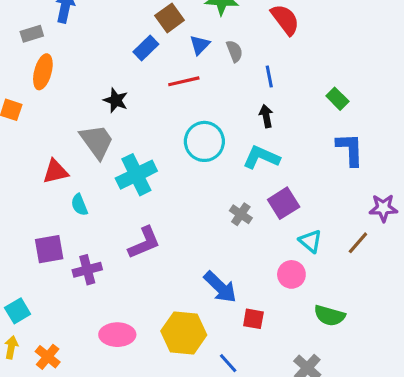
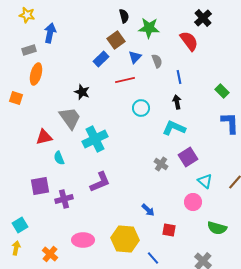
cyan circle: (204, 141) -> (141, 108), moved, size x0.7
blue arrow: (220, 287) -> (148, 210), size x0.6
orange cross: (48, 357) -> (50, 254), moved

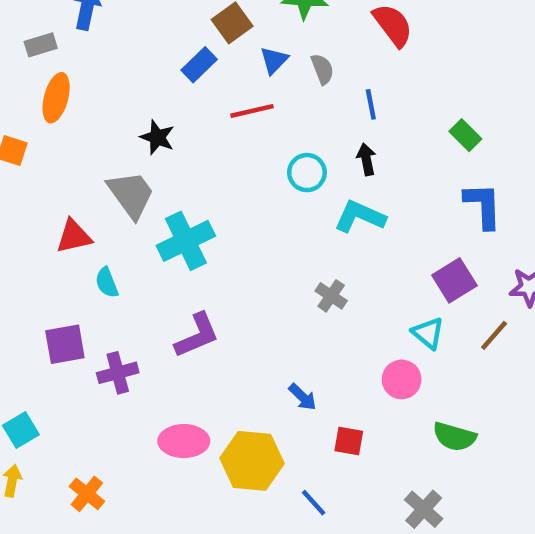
cyan circle: (141, 108) -> (307, 173), moved
purple square: (188, 157) -> (454, 280), moved
pink ellipse: (83, 240) -> (184, 441), moved

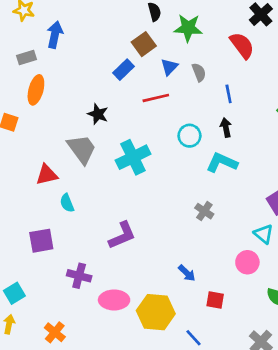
cyan cross: (186, 241) -> (133, 157), moved
purple cross: (118, 373) -> (79, 276), moved, turned 30

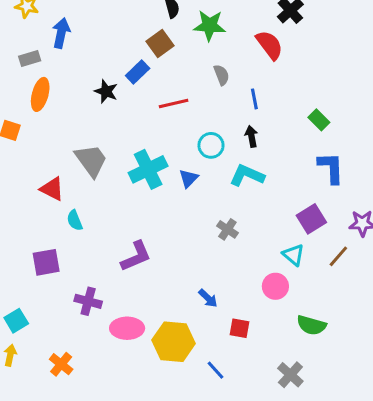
blue triangle: (169, 67) -> (189, 178), moved
black star: (98, 114) -> (106, 91), moved
red triangle: (47, 175) -> (52, 189), turned 40

